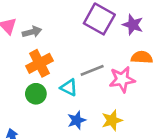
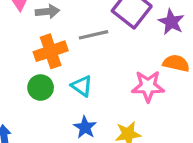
gray line: (92, 70) -> (94, 35), moved
blue star: (77, 120) -> (85, 127), turned -30

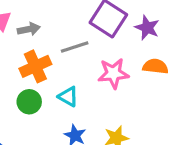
pink star: (148, 86) -> (113, 73), moved

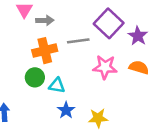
cyan triangle: (68, 97) -> (57, 86), moved, turned -30

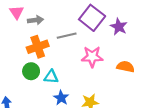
orange semicircle: (139, 67) -> (126, 67), moved

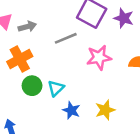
orange cross: (38, 47) -> (20, 59), moved
cyan triangle: (51, 77) -> (56, 88), turned -40

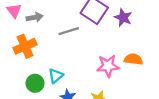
pink star: (99, 58) -> (108, 66), moved
green circle: (32, 86) -> (35, 83), moved

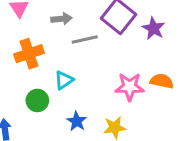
gray arrow: (35, 17) -> (61, 19), moved
cyan triangle: (56, 76) -> (64, 80), moved

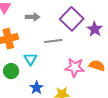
gray line: (85, 39) -> (53, 41), moved
cyan triangle: (64, 80) -> (30, 59), turned -32

